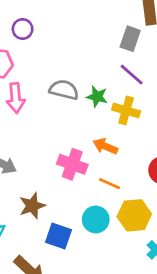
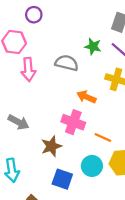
green star: (97, 97) -> (93, 46), moved
orange arrow: (105, 146) -> (86, 97), moved
brown star: (32, 206) -> (51, 146), moved

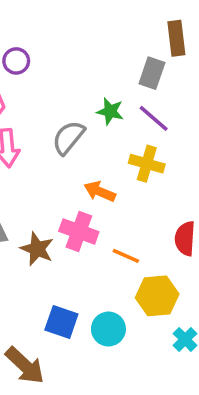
gray semicircle: (67, 63) -> (68, 138), turned -65
brown star: (51, 146) -> (37, 249), moved, turned -30
cyan circle: (92, 166) -> (108, 329), moved

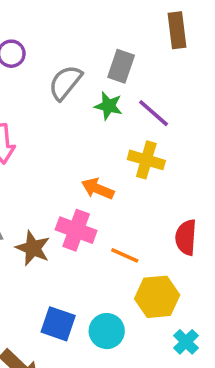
gray rectangle: (152, 73) -> (121, 66), moved
gray semicircle: (68, 138) -> (65, 82), moved

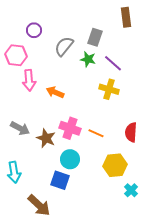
orange arrow: (98, 189) -> (55, 92), moved
orange line: (125, 255) -> (96, 133), moved
cyan circle: (107, 331) -> (70, 159), moved

